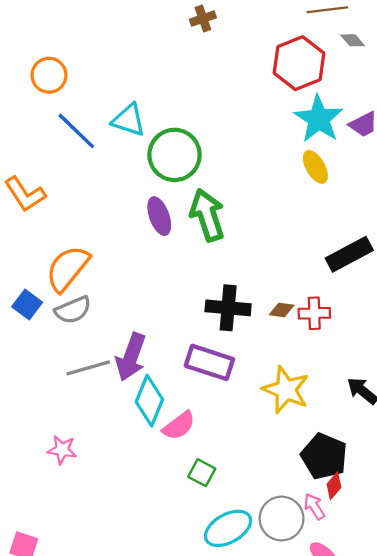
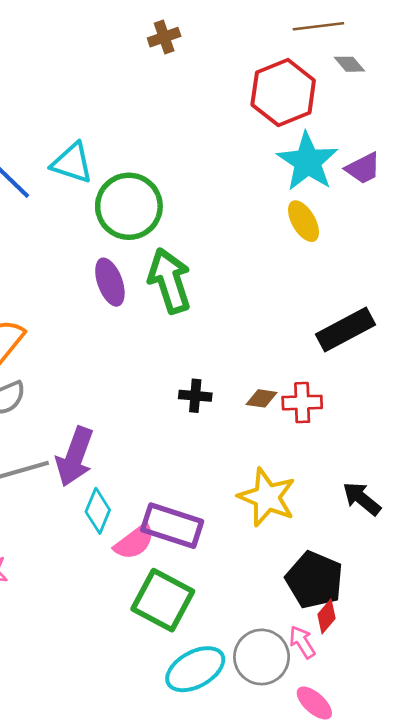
black cross: (228, 308) -> (195, 396), size x0.6
purple rectangle: (209, 362) -> (172, 526), moved
cyan diamond: (149, 401) -> (98, 511), size x0.7
green square: (202, 473) -> (163, 600), size x1.8

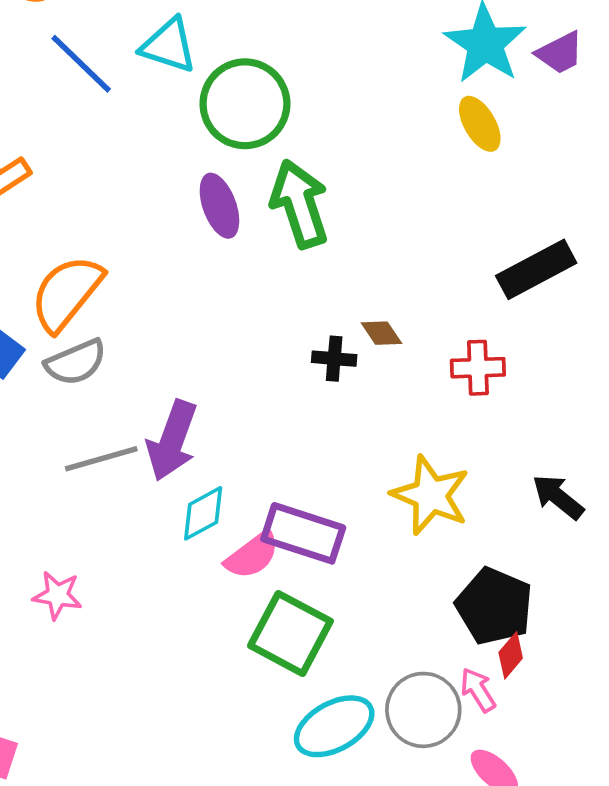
brown diamond: (262, 398) -> (381, 333), moved, turned 48
cyan diamond: (98, 511) -> (203, 513), turned 39

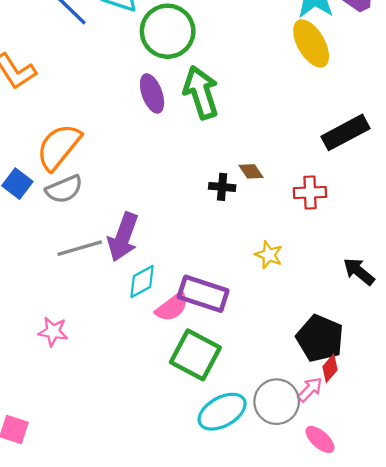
yellow ellipse: (480, 124) -> (311, 43), size x1.4
yellow star: (431, 495) -> (269, 255), moved, size x0.6
pink arrow: (478, 690) -> (310, 389), turned 76

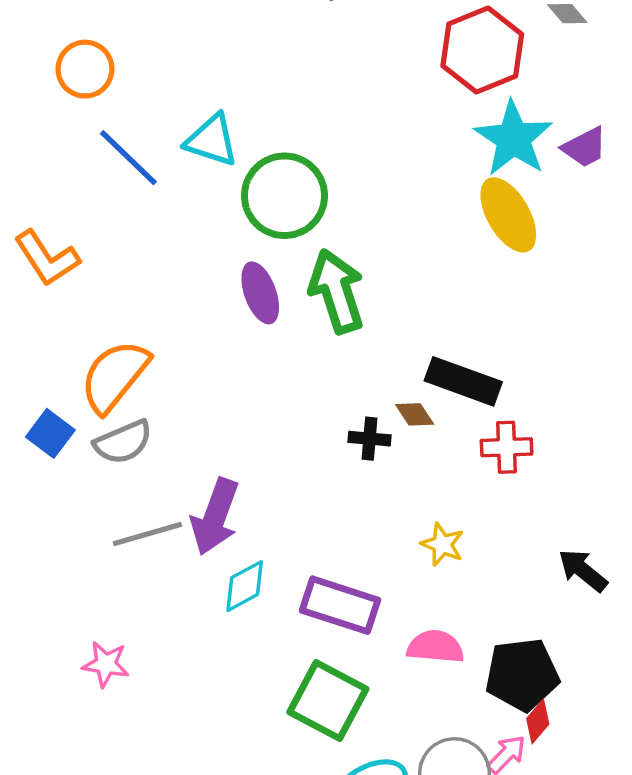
black rectangle: (346, 132) -> (463, 381), moved, turned 48
pink semicircle: (172, 307) -> (435, 647), moved, turned -138
black pentagon: (320, 338) -> (522, 675), turned -30

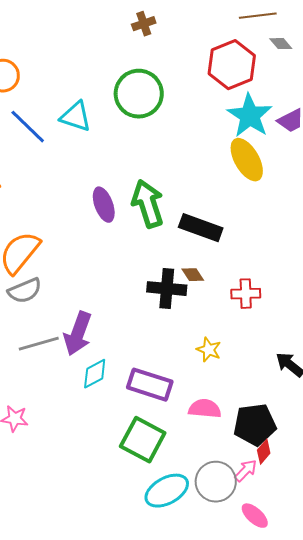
green circle: (284, 196) -> (139, 94), moved
black rectangle: (463, 381) -> (201, 228), moved
black cross: (369, 439) -> (167, 289), size x1.6

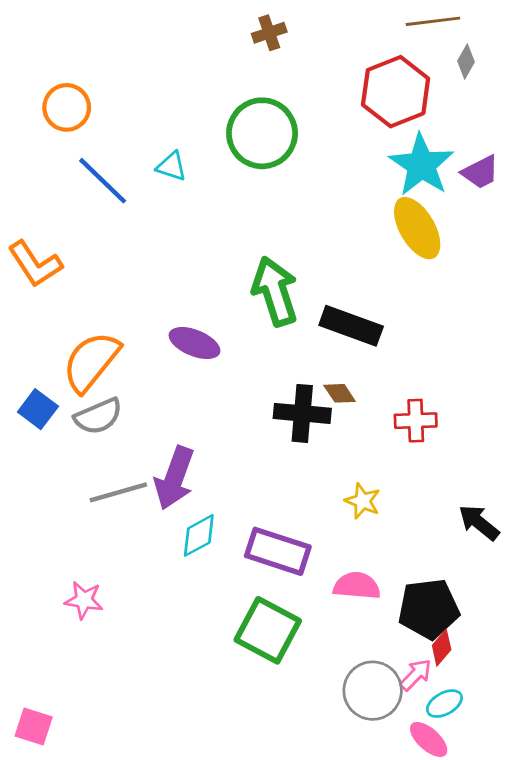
gray diamond: (281, 44) -> (466, 61), turned 70
cyan triangle: (76, 117) -> (172, 166), size x0.7
purple ellipse: (104, 205) -> (195, 343), moved, turned -48
cyan ellipse: (167, 491) -> (444, 704), moved, size x0.6

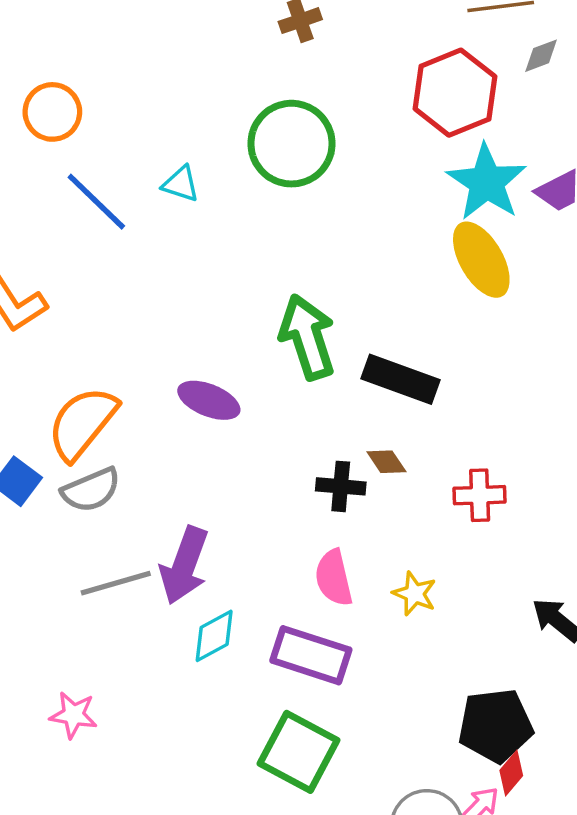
gray diamond: (466, 61) -> (541, 56), turned 40
black cross: (302, 413) -> (341, 486), size x0.7
pink semicircle: (357, 586) -> (334, 578), moved, turned -108

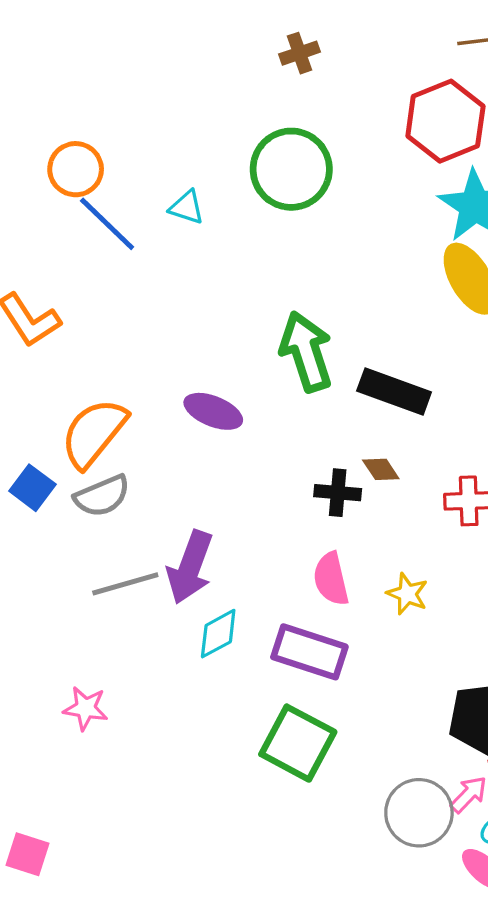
orange circle: (52, 112) -> (76, 169), moved

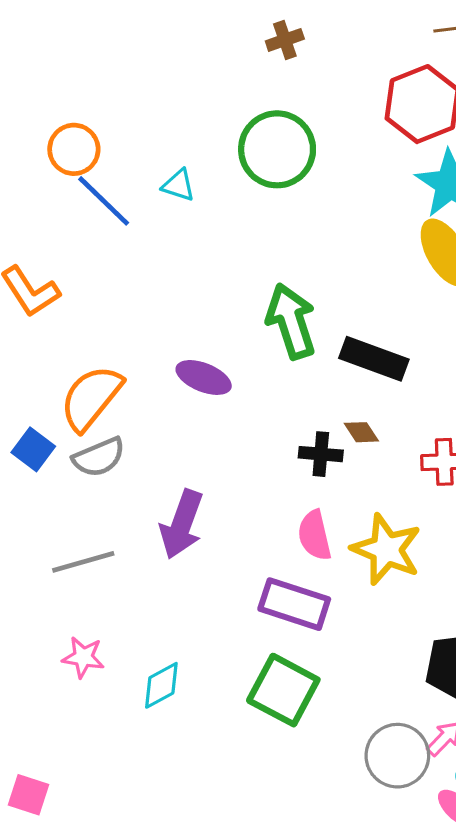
gray line: (125, 584) -> (83, 562), moved
yellow star: (407, 594) -> (386, 549), size x1.8
cyan diamond: (218, 634) -> (161, 685), moved

